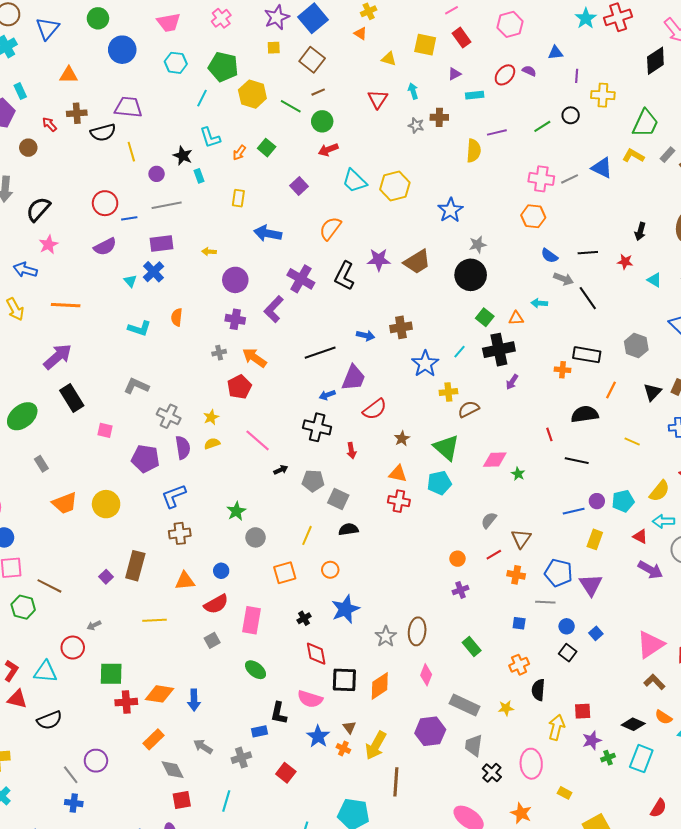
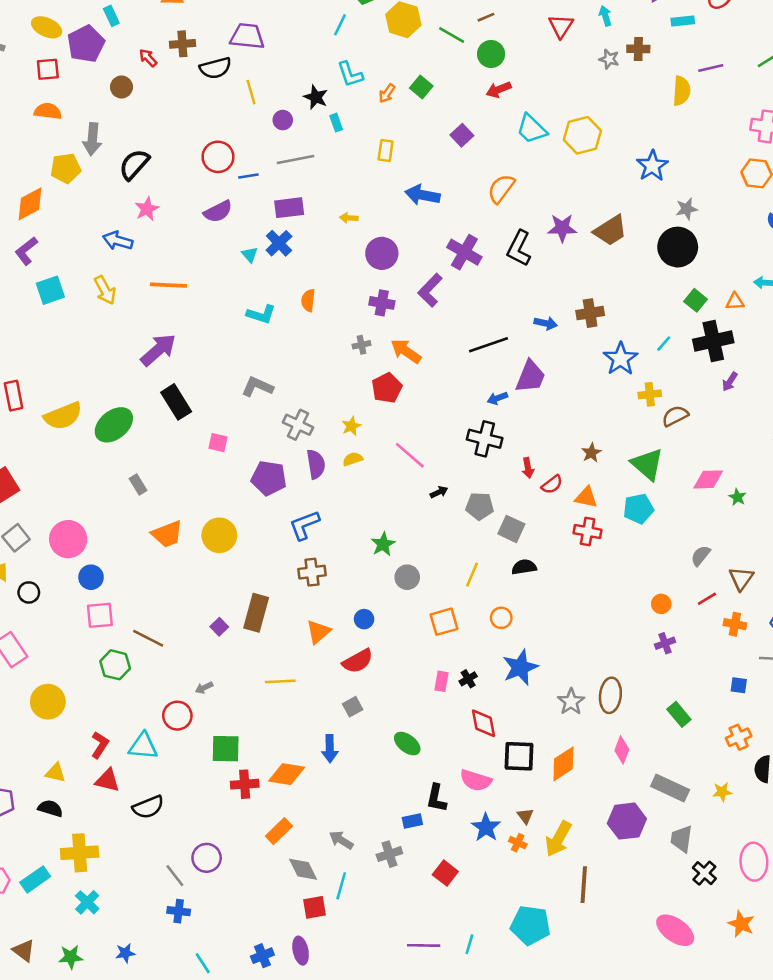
red semicircle: (375, 409) -> (552, 485), moved, size x0.7
orange triangle: (185, 581) -> (318, 632), turned -35
pink rectangle: (251, 620) -> (441, 681), moved, size x0.6
blue arrow: (194, 700) -> (330, 749), moved
cyan line: (226, 801) -> (341, 886), moved

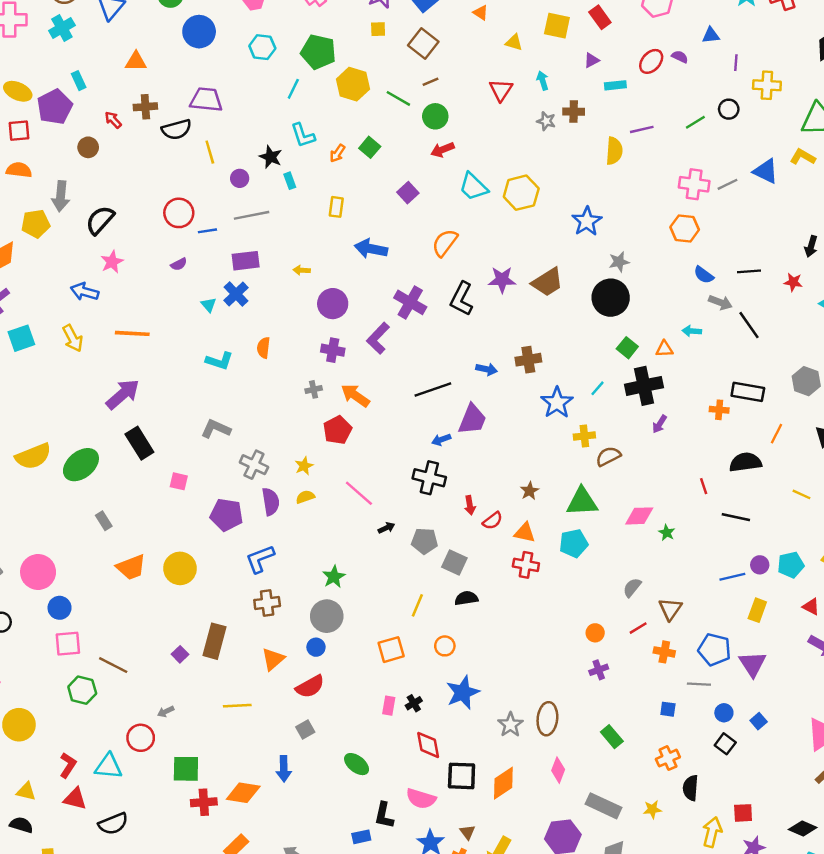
purple semicircle: (218, 211) -> (179, 264), size x0.6
green triangle: (647, 464) -> (582, 502), turned -44
gray circle: (407, 577) -> (327, 616), moved, size x1.4

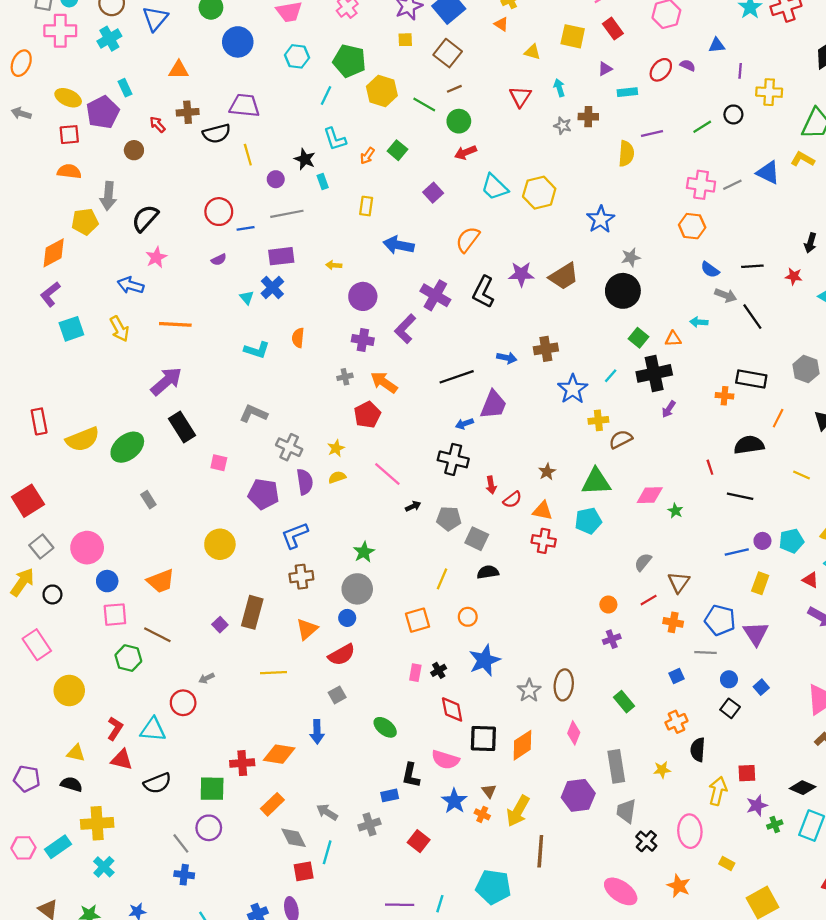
orange trapezoid: (131, 567) -> (161, 581), moved
blue square: (668, 709) -> (676, 676), turned -32
green square: (186, 769) -> (212, 789), moved
gray rectangle: (603, 806) -> (616, 766), turned 56

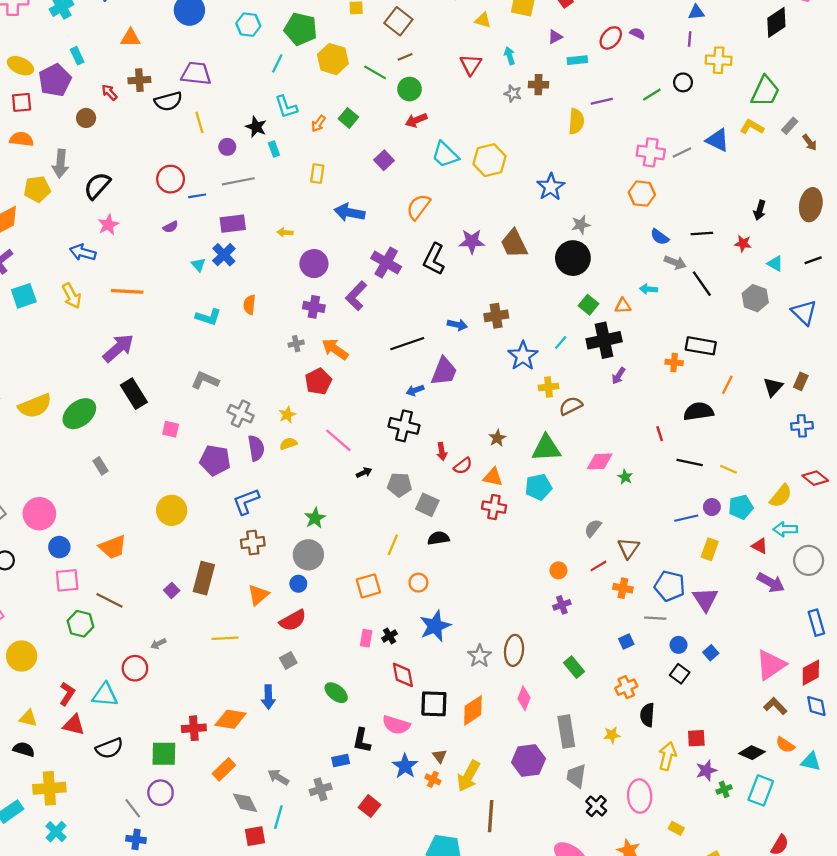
blue triangle: (717, 45) -> (696, 12), moved
brown trapezoid: (564, 276) -> (514, 244), turned 96
gray hexagon: (806, 369) -> (755, 298), moved
yellow line: (802, 475) -> (729, 469), moved

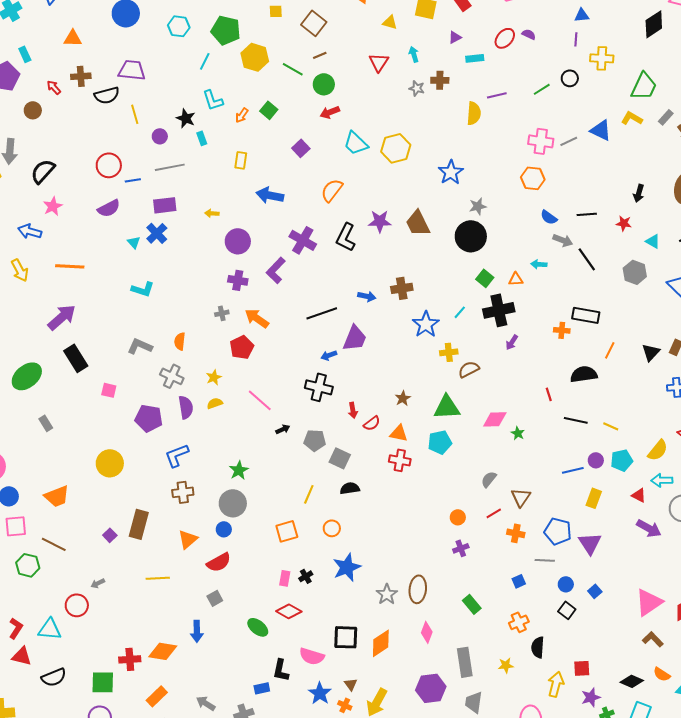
purple semicircle: (171, 227) -> (109, 208), size x1.6
orange semicircle: (249, 305) -> (180, 341), moved
red diamond: (403, 675) -> (289, 611), moved, turned -50

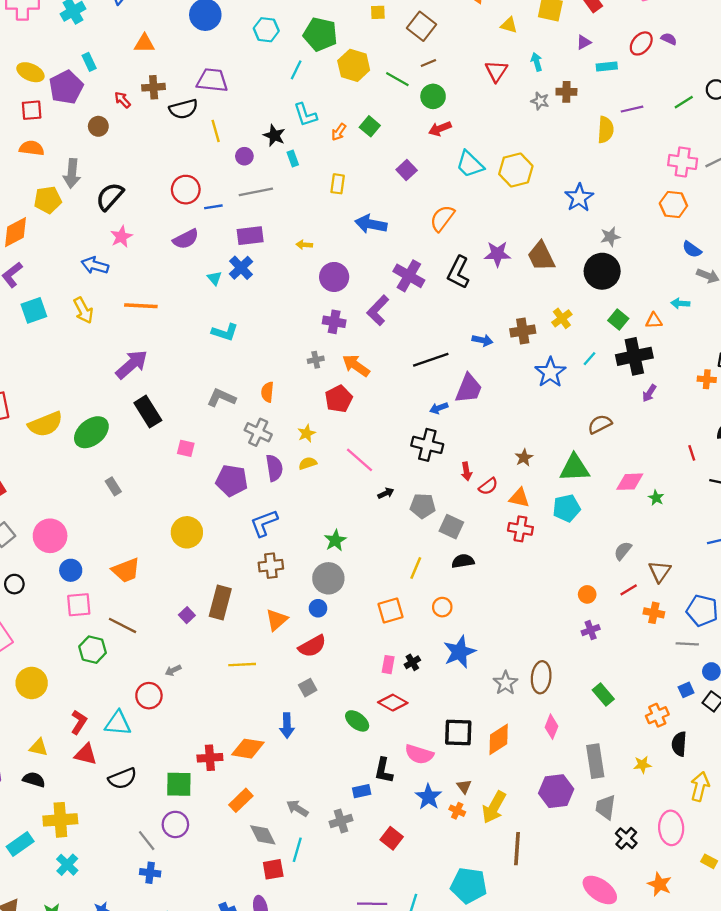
yellow cross: (449, 352) -> (562, 318), moved, turned -30
blue square: (519, 581) -> (686, 690), moved

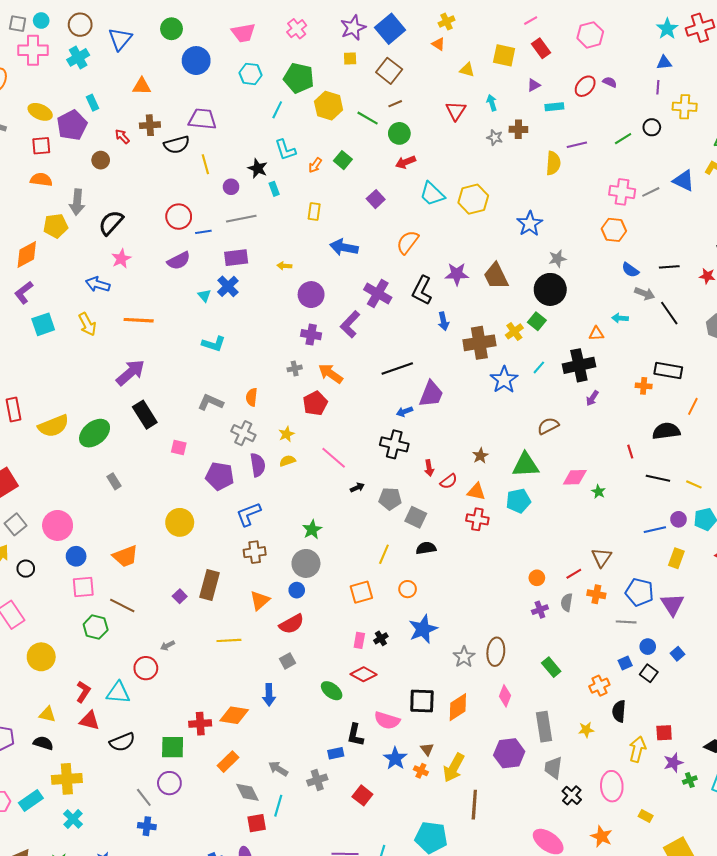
green square: (618, 320) -> (537, 321), moved
brown cross: (523, 331) -> (479, 343), size x1.4
blue arrow: (482, 340) -> (443, 321), moved, turned 66
gray semicircle: (623, 551) -> (567, 602), moved, turned -30

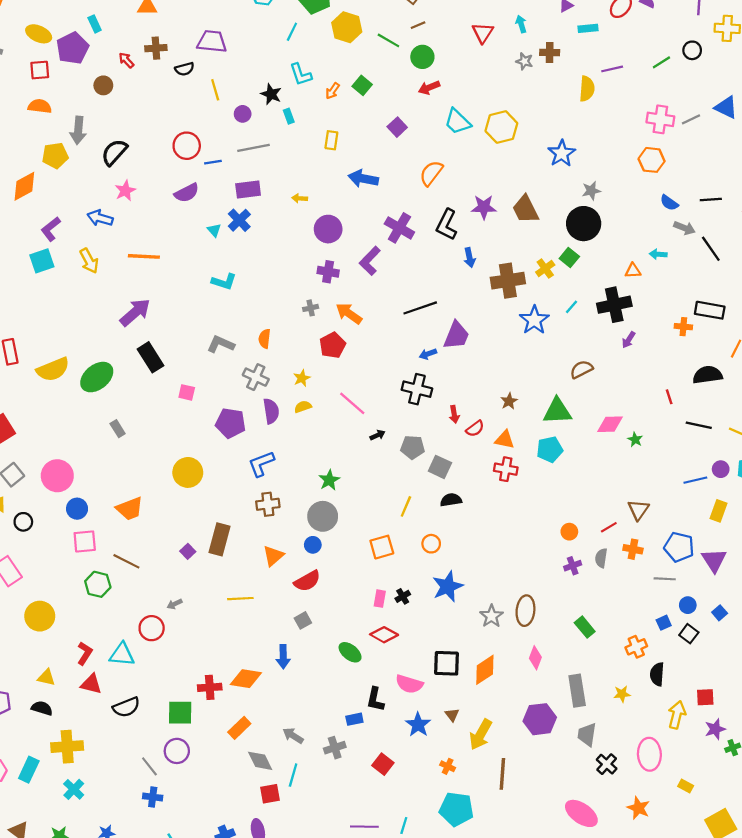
black semicircle: (177, 145) -> (184, 69), size x0.7
purple L-shape: (24, 292) -> (51, 229), moved
orange cross: (421, 771) -> (448, 766), moved
cyan rectangle: (31, 801) -> (29, 770), turned -30

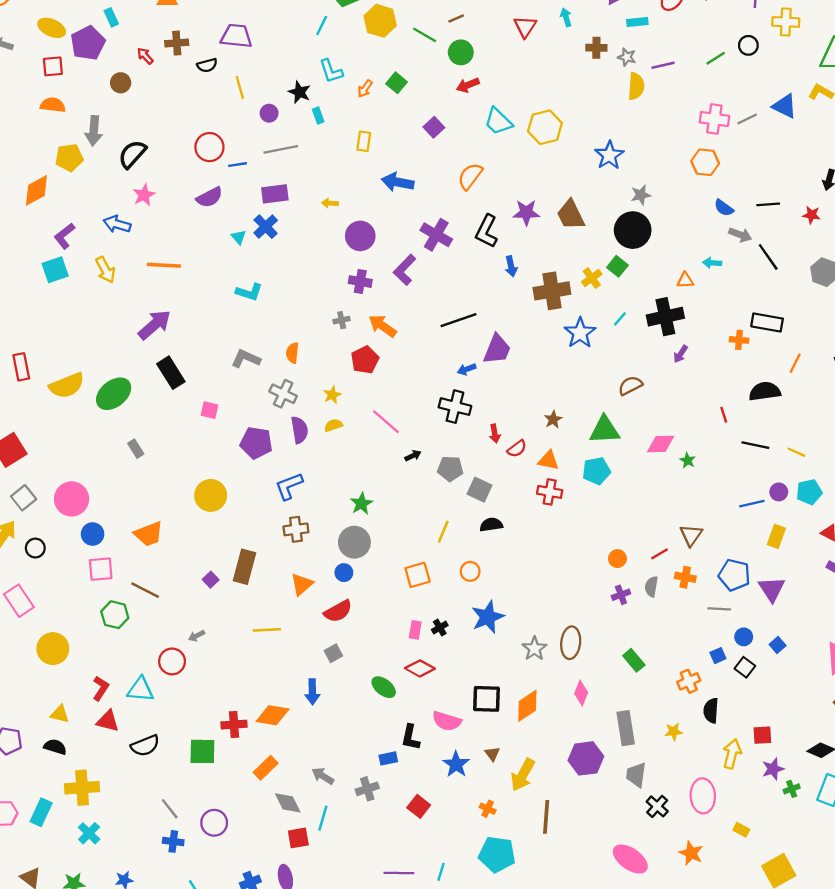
gray star: (524, 61) -> (627, 57), moved
purple circle: (177, 751) -> (214, 823), moved

